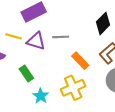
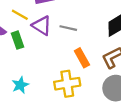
green rectangle: (26, 74) -> (17, 40), moved
cyan star: (41, 96) -> (20, 85), moved

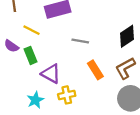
purple triangle: (42, 26) -> (51, 74), moved
yellow cross: (67, 84) -> (67, 95), moved, size x0.7

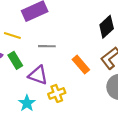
gray line: (80, 41) -> (47, 46), moved

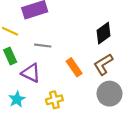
yellow cross: (57, 93) -> (54, 100), moved

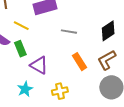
gray line: (43, 46) -> (69, 32), moved

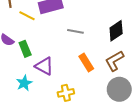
yellow line: (21, 26) -> (27, 16), moved
cyan star: (25, 89) -> (24, 83), moved

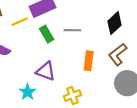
yellow line: (27, 16) -> (20, 22), turned -42
green rectangle: (25, 49) -> (47, 34), moved
orange rectangle: (86, 62) -> (89, 61), turned 48

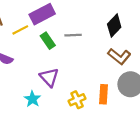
brown L-shape: (118, 54) -> (119, 56), turned -100
orange rectangle: (89, 61) -> (103, 94), moved
purple triangle: (46, 71) -> (49, 77), turned 30

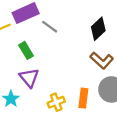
gray line: (73, 35) -> (50, 27), moved, turned 35
green rectangle: (48, 41) -> (26, 50), moved

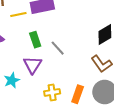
gray line: (50, 27) -> (58, 48), moved

